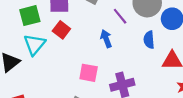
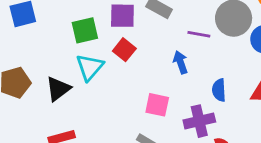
purple line: (120, 16) -> (199, 34), turned -42
blue semicircle: (149, 40) -> (219, 90), moved

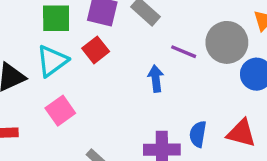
blue semicircle: (219, 90) -> (198, 134), moved
pink square: (157, 105) -> (60, 111), moved, turned 30

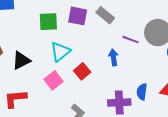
red square: (96, 50) -> (82, 71), moved
cyan triangle: (52, 61) -> (60, 52), moved

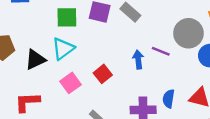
purple line: (131, 40) -> (161, 51), moved
cyan triangle: (60, 52) -> (63, 49), moved

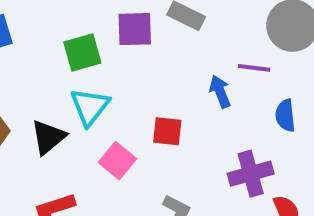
red square: (103, 74) -> (167, 131), turned -30
blue semicircle: (169, 99) -> (285, 115), moved

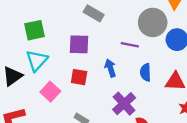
purple square: (135, 29) -> (79, 44), moved
blue arrow: (220, 92) -> (110, 68), moved
purple cross: (251, 174) -> (124, 104), turned -30

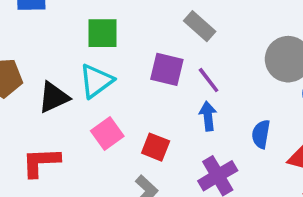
purple line: (130, 45) -> (209, 80), moved, turned 30
red square: (79, 77) -> (156, 147), moved

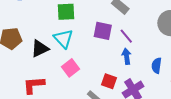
cyan triangle: (96, 81) -> (63, 39), turned -35
red square: (156, 147) -> (109, 81), moved

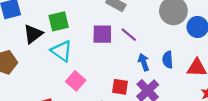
black triangle: (40, 49) -> (33, 34), moved
blue arrow: (127, 56) -> (144, 62), moved

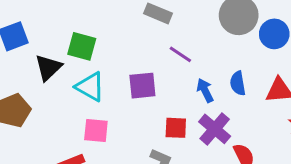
green square: (59, 21) -> (82, 46), turned 35
purple square: (102, 34) -> (142, 86), moved
pink square: (76, 81) -> (96, 130), moved, turned -30

